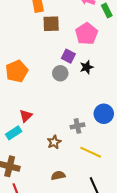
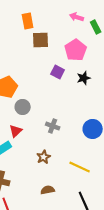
black star: (87, 67) -> (84, 78), moved
gray circle: (60, 73) -> (23, 107), moved
gray cross: (77, 126) -> (53, 126), moved, turned 32

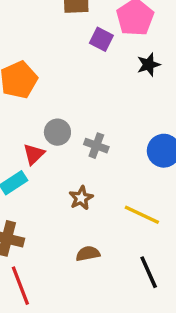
purple square: (58, 72) -> (101, 39), moved
gray circle: (23, 107) -> (57, 132), moved

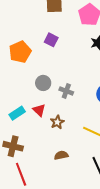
purple square: (101, 39) -> (51, 40), moved
red triangle: (34, 154) -> (39, 110), moved, turned -32

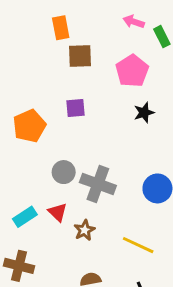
purple square: (51, 40) -> (76, 108), turned -32
gray cross: (66, 91) -> (98, 184), size x1.6

